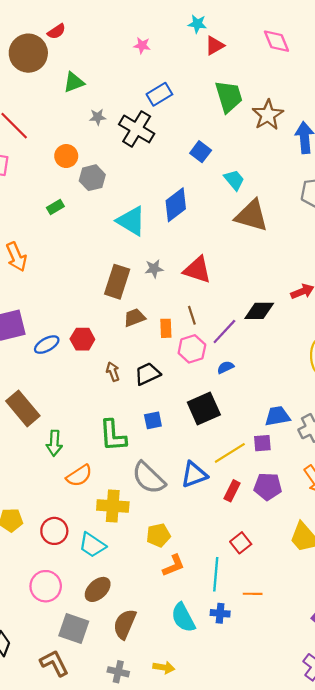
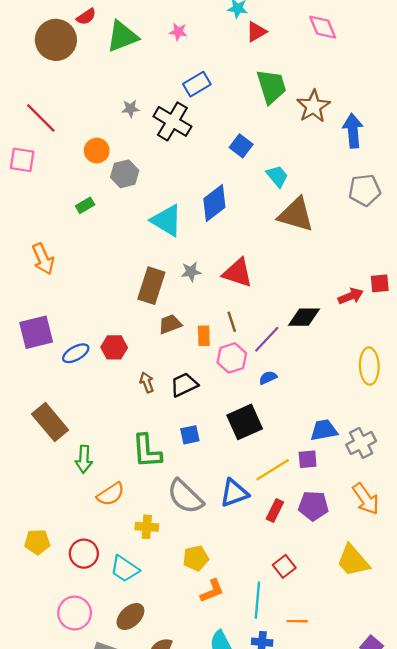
green triangle: (74, 82) -> (122, 36), moved, size x1.4
yellow cross: (113, 506) -> (147, 527), size x0.7

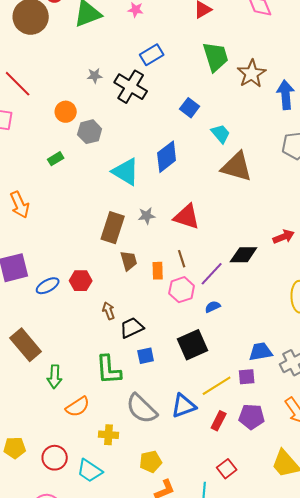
brown trapezoid: (170, 324) -> (129, 261), turned 95
black trapezoid: (184, 385) -> (132, 328), moved

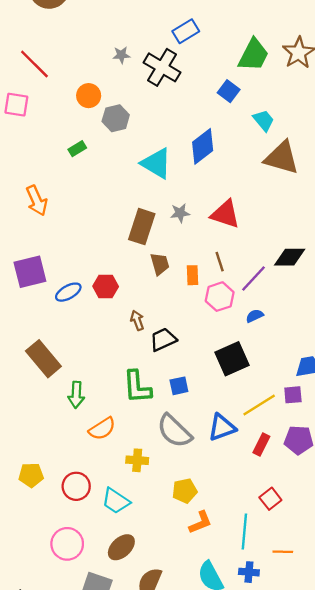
green trapezoid: (216, 57) -> (253, 55), moved, turned 44
blue square: (146, 356) -> (179, 386), moved

